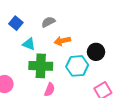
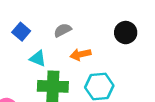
black circle: (96, 52) -> (126, 33), moved

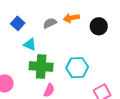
orange arrow: (81, 54) -> (71, 18), moved

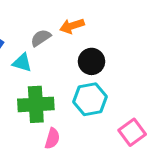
black circle: (99, 26) -> (92, 61), moved
cyan triangle: (30, 44) -> (22, 63), moved

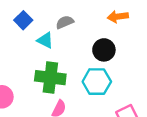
orange arrow: (72, 26) -> (118, 17), moved

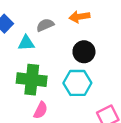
orange arrow: (118, 17) -> (79, 17), moved
cyan triangle: (45, 40) -> (26, 43), turned -30

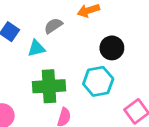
black circle: (84, 52) -> (112, 48), moved

